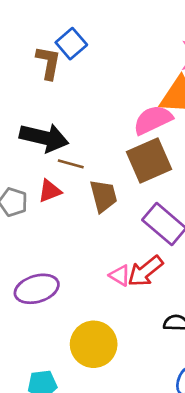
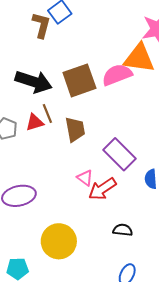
brown square: (149, 160) -> (79, 80), moved
brown line: (71, 164) -> (47, 113), moved, turned 48
pink triangle: (120, 275) -> (85, 178), moved

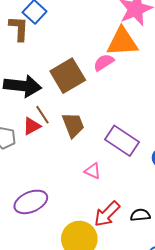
pink semicircle: (117, 75) -> (104, 62), size x0.7
red arrow: (102, 189) -> (107, 214), moved

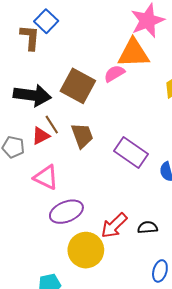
brown square: (68, 76) -> (78, 86), turned -32
pink triangle: (93, 171) -> (46, 177), moved, size x1.5
purple ellipse: (31, 202) -> (66, 212), moved

